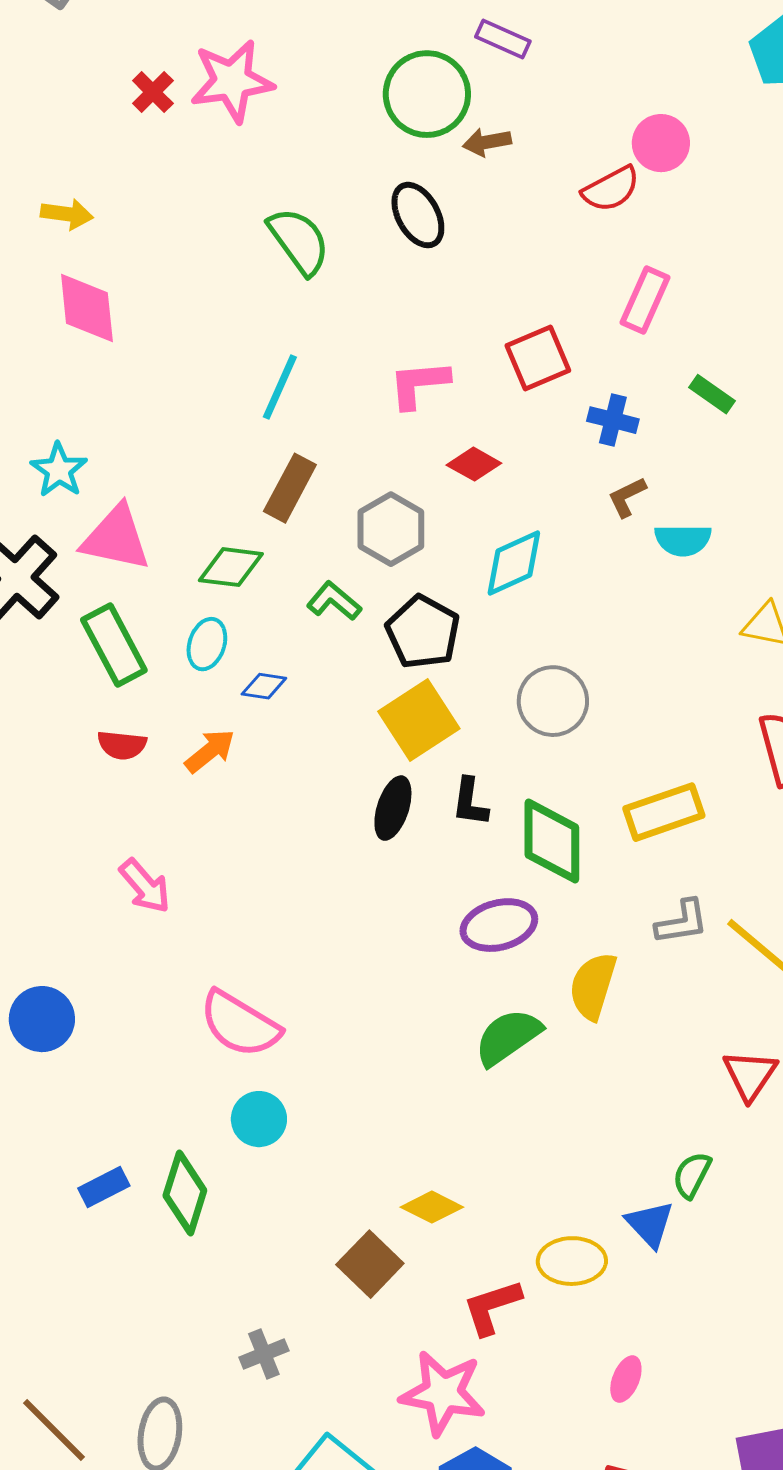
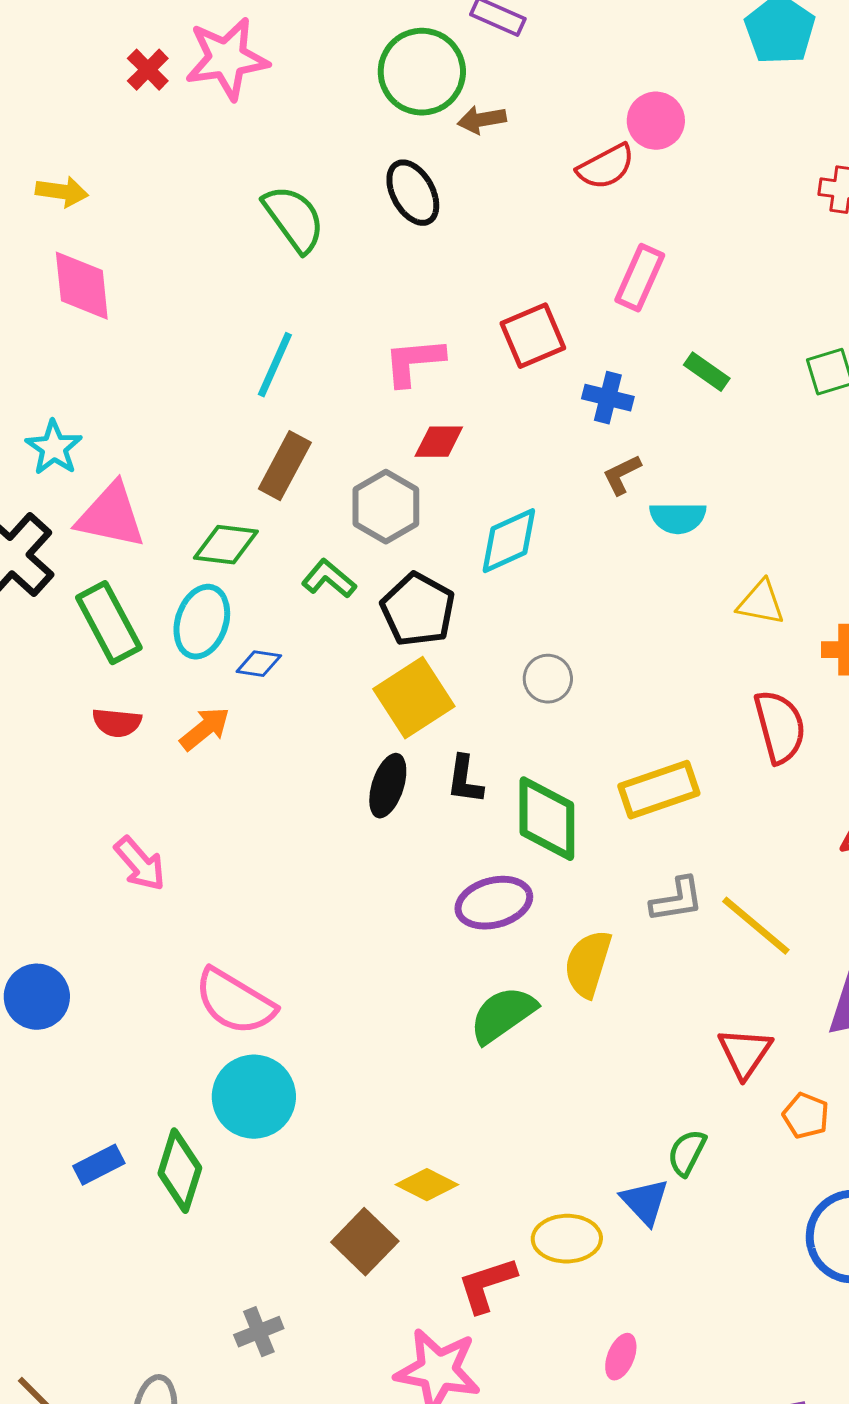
red diamond: (474, 464) -> (439, 442), moved, turned -30
cyan ellipse: (207, 644) -> (202, 622), size x1.4
gray circle: (553, 701) -> (548, 679), size x0.7
cyan circle: (259, 1119) -> (254, 1097), size x1.5

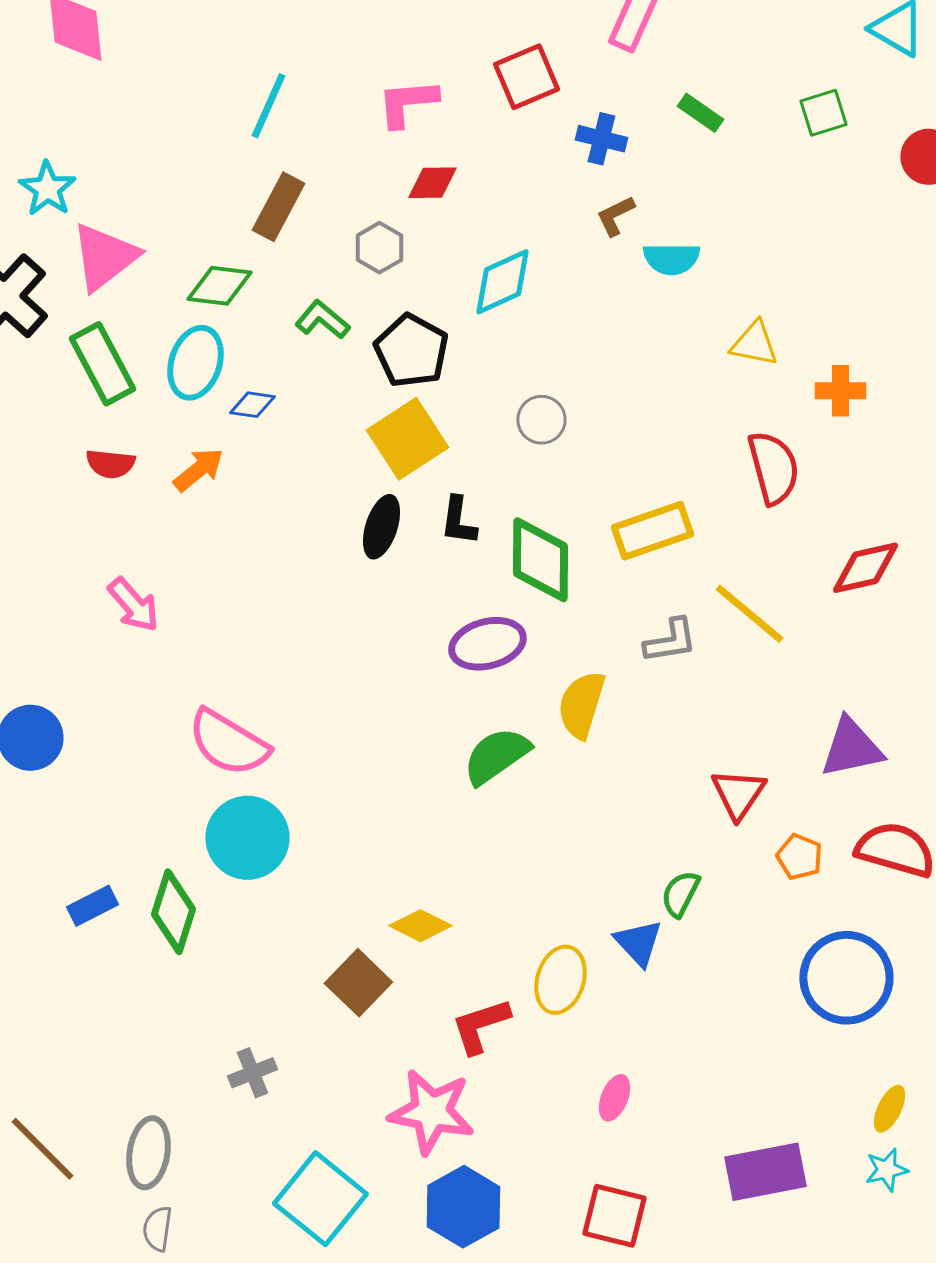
gray hexagon: (386, 507) -> (379, 248), size x0.7
pink triangle: (111, 516) -> (104, 257), turned -50
yellow line: (756, 926) -> (749, 614), moved
yellow ellipse: (567, 1239) -> (560, 980), turned -72

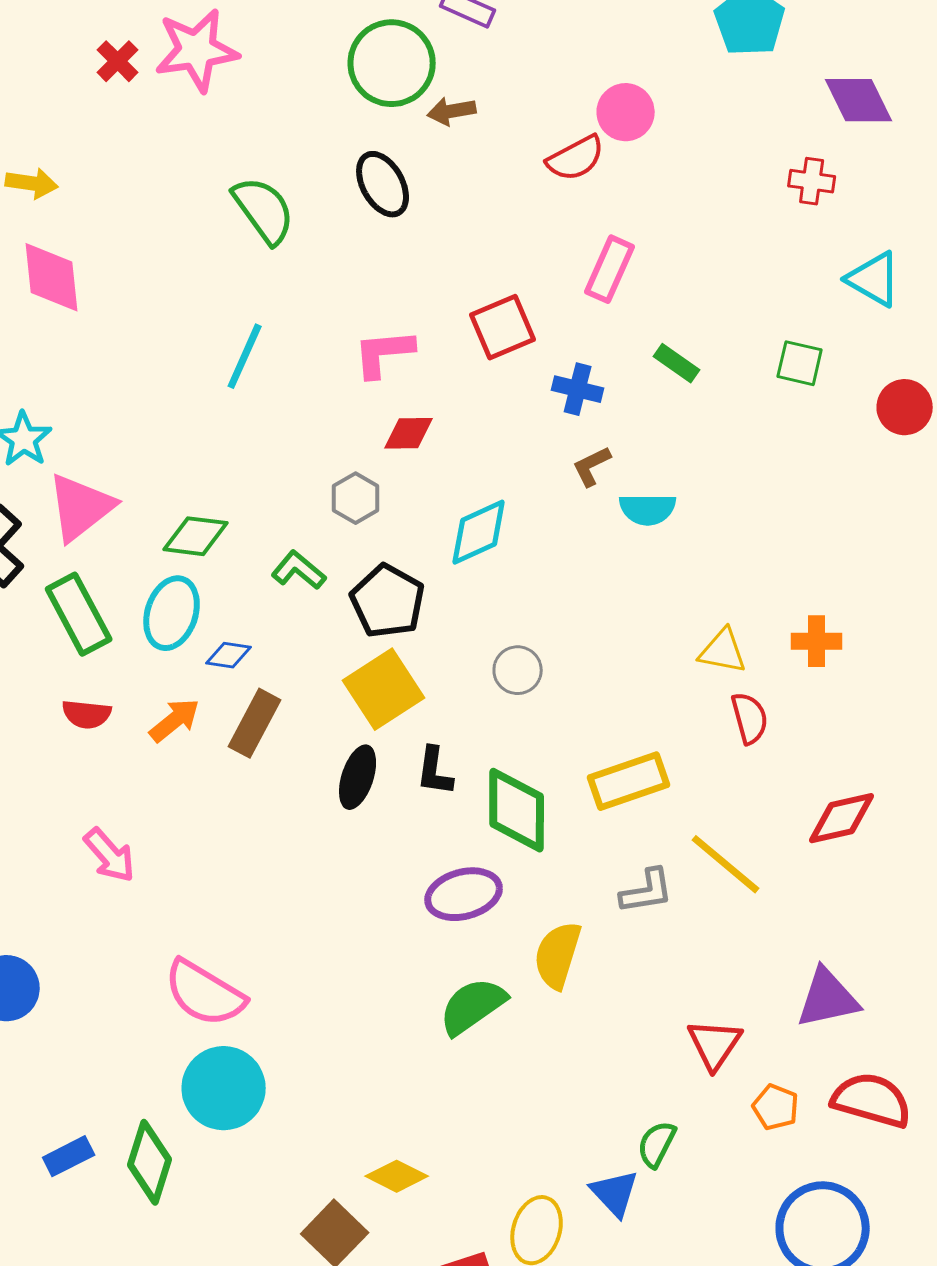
green square: (823, 113) -> (800, 363), turned 30
brown rectangle: (278, 207) -> (255, 723), moved
yellow triangle: (754, 344) -> (723, 651), moved
red semicircle: (773, 468) -> (750, 718), size x0.7

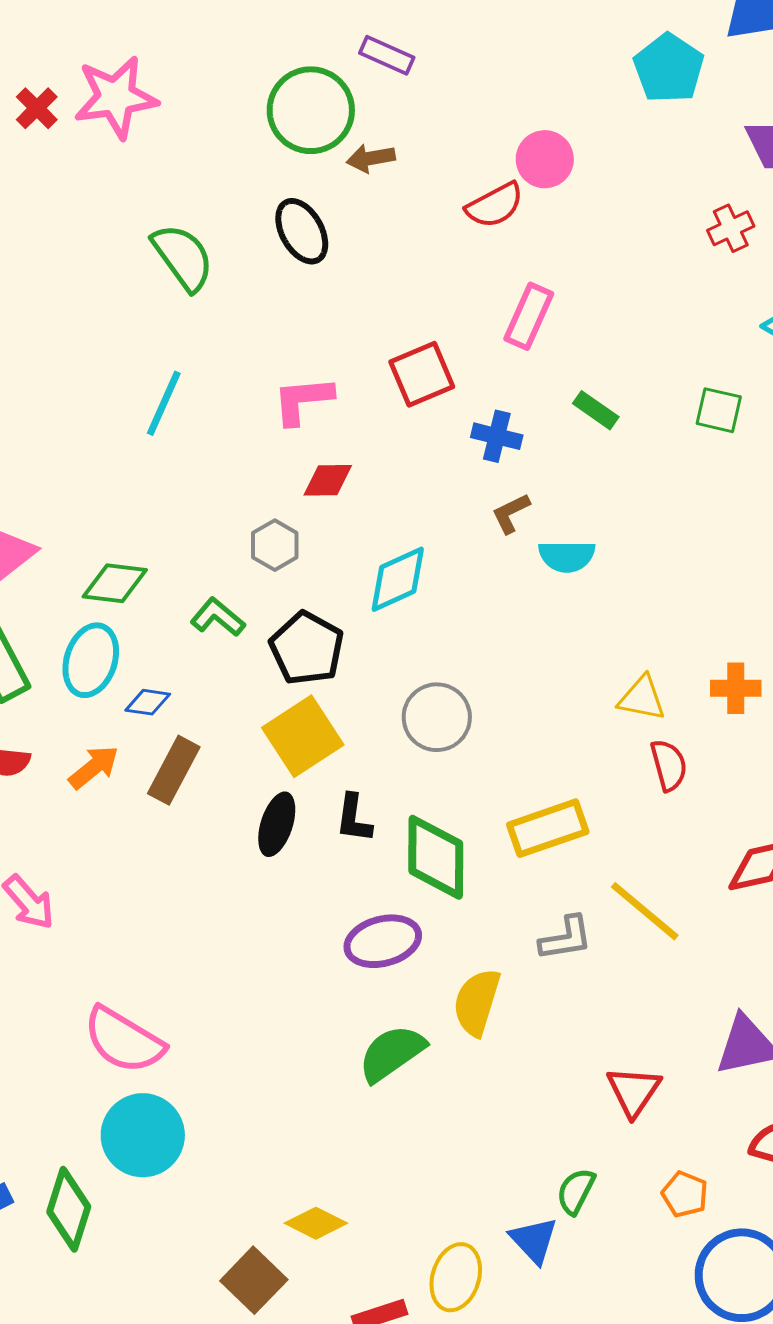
red cross: (812, 181) -> (731, 228), turned -33
gray circle: (518, 670) -> (437, 717), size x1.4
orange pentagon: (776, 1107) -> (685, 1194), moved

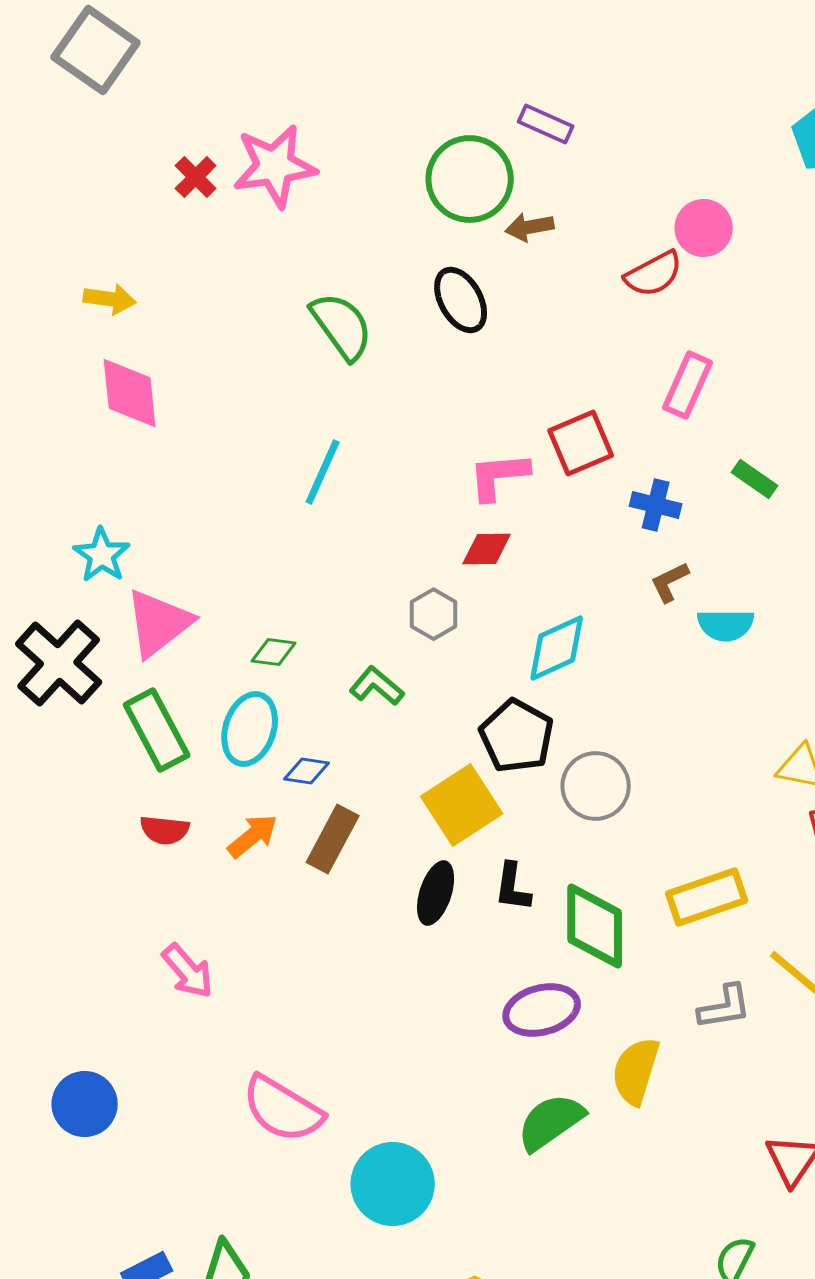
pink L-shape: (303, 400) -> (499, 476), moved
green diamond: (115, 583) -> (274, 652), size x0.7
black pentagon: (307, 648) -> (517, 736), moved
cyan circle: (143, 1135) -> (393, 1184), moved

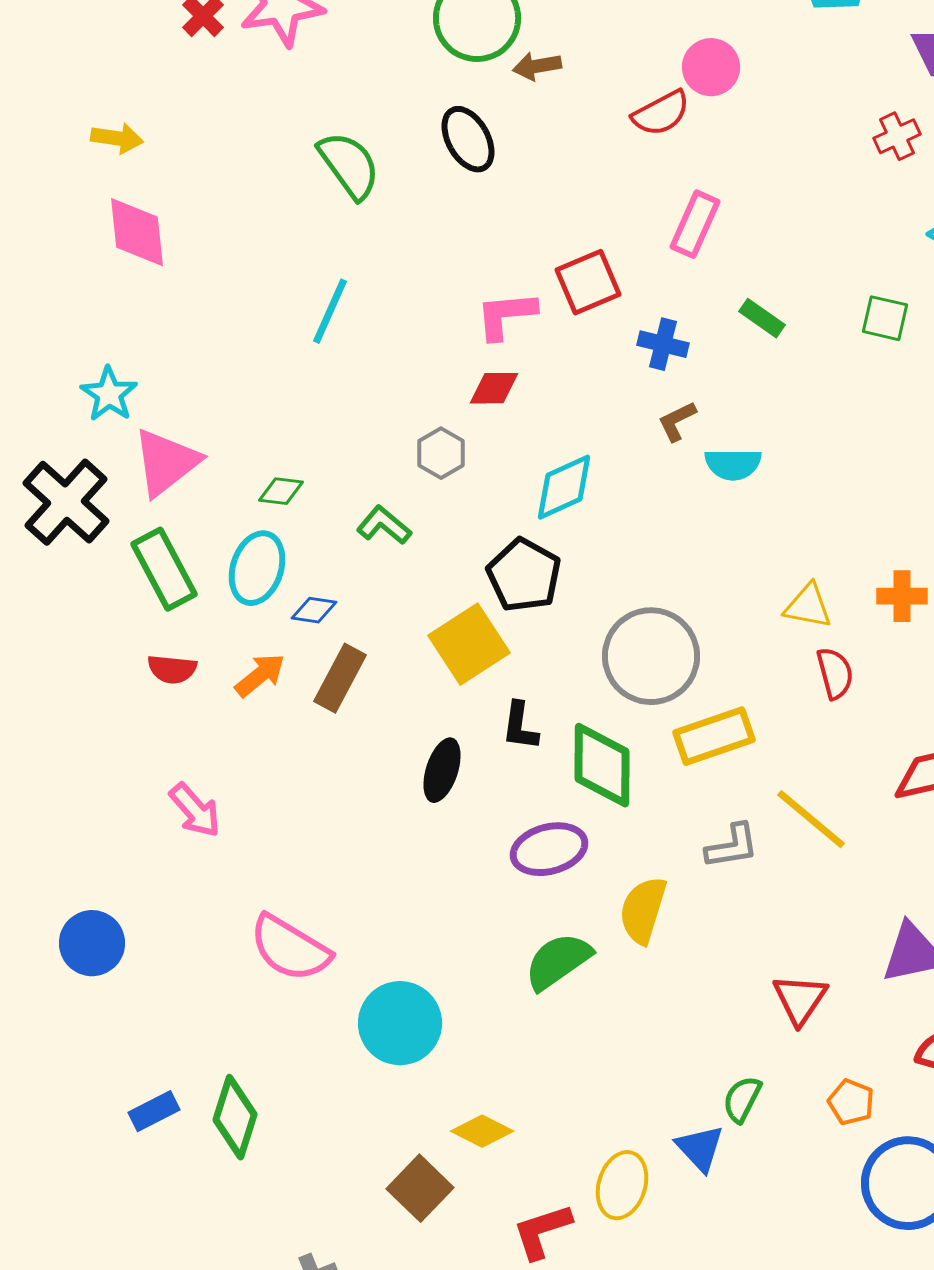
gray circle: (596, 786) -> (651, 656), moved, size x1.4
black ellipse: (436, 893) -> (442, 770), moved

